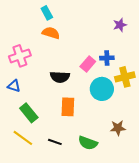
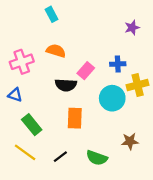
orange semicircle: (51, 33) -> (56, 51), moved
pink rectangle: (88, 64) -> (86, 71), moved
black line: (55, 142) -> (60, 157), turned -56

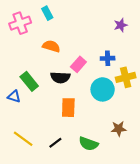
pink cross: (22, 62) -> (20, 23), moved
blue triangle: (15, 95) -> (14, 97), moved
green rectangle: (32, 125) -> (29, 81), moved

